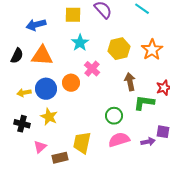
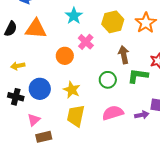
blue circle: (46, 89) -> (40, 89), moved
green circle: (114, 116) -> (108, 80), moved
yellow star: (49, 117) -> (72, 90), moved
brown rectangle: (60, 158) -> (44, 137), moved

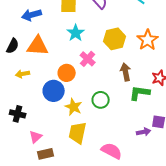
yellow arrow: (18, 66) -> (23, 74), moved
green circle: (108, 80) -> (101, 100), moved
blue circle: (40, 89) -> (54, 91), moved
pink semicircle: (113, 113) -> (112, 151), moved, turned 45

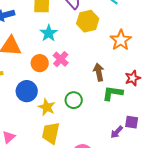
yellow hexagon: (115, 39) -> (88, 21), moved
orange circle: (67, 73) -> (40, 63), moved
purple arrow: (144, 132) -> (117, 132), turned 144

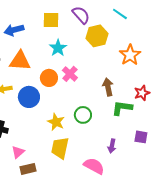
blue circle: (27, 91) -> (29, 97), moved
purple arrow: (117, 132) -> (112, 146), moved, turned -32

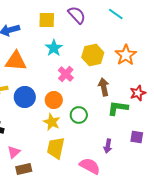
yellow hexagon: (97, 36) -> (93, 55), moved
orange circle: (49, 78) -> (54, 100), moved

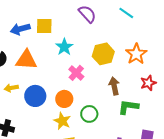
yellow square: (47, 20) -> (44, 26), moved
red star: (138, 93) -> (148, 83), moved

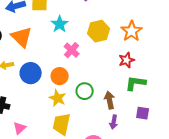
orange triangle: (26, 60) -> (22, 37), turned 40
red star: (148, 83) -> (127, 60), moved
brown arrow: (114, 86) -> (110, 100), moved
green L-shape: (128, 107) -> (136, 83), moved

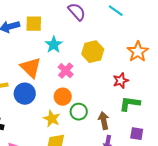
orange star: (132, 31) -> (138, 52), moved
orange triangle: (22, 37) -> (31, 68), moved
orange circle: (60, 76) -> (63, 97), moved

